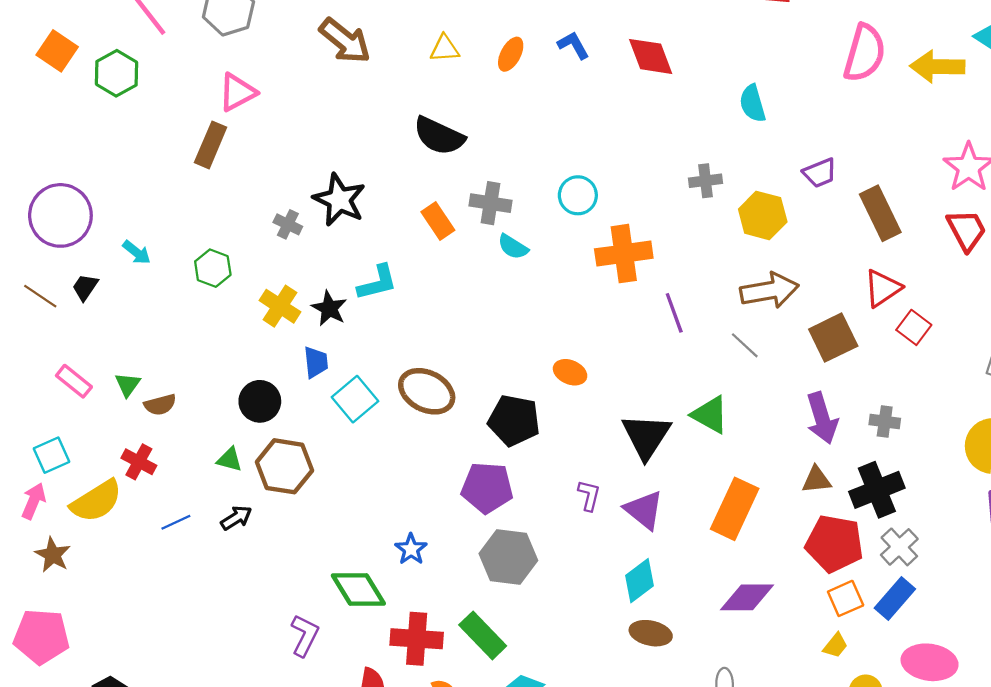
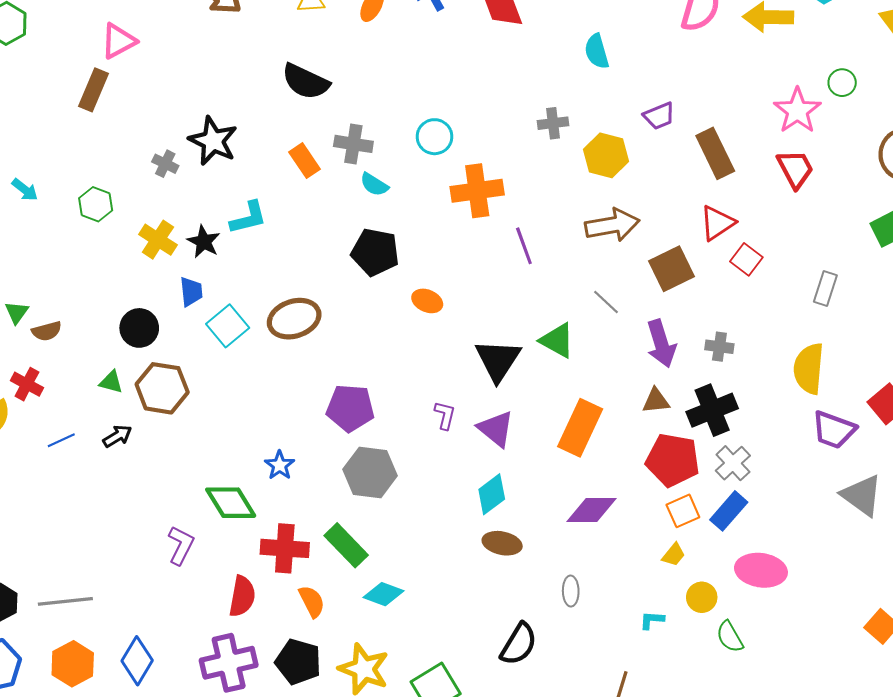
gray line: (745, 345) -> (606, 302), moved
brown ellipse: (427, 391) -> (294, 319), turned -45
black pentagon: (514, 420) -> (375, 252), moved

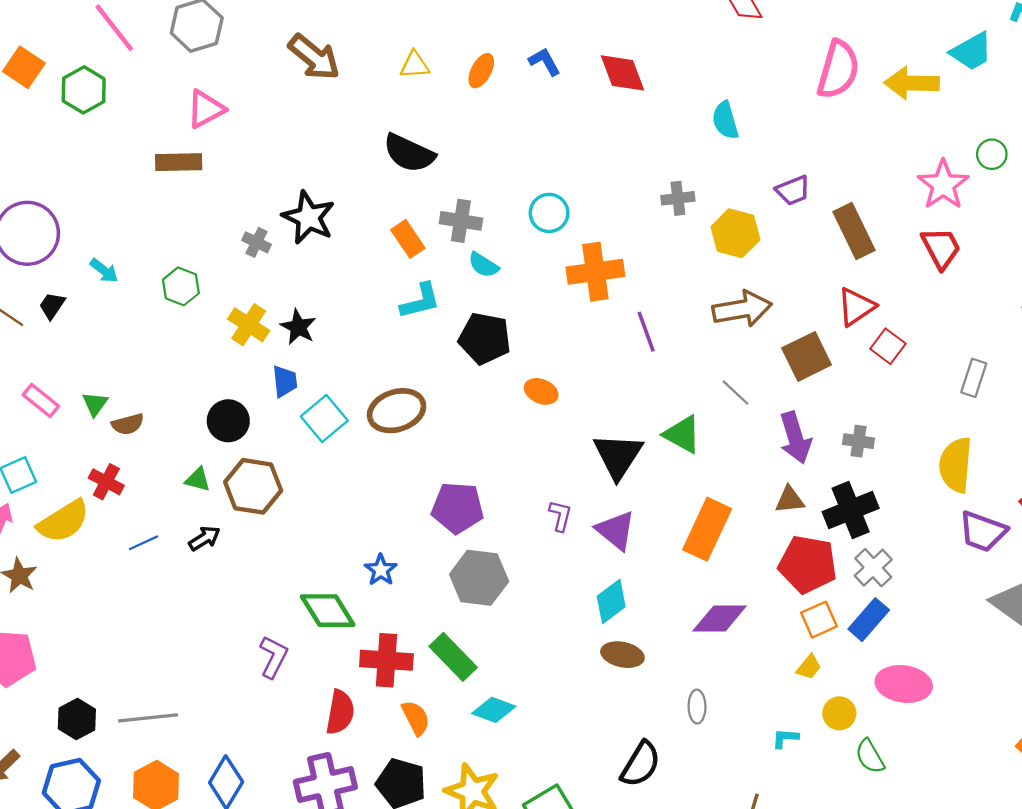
brown rectangle: (93, 90) -> (179, 162), turned 66
cyan L-shape: (248, 218) -> (420, 301), moved

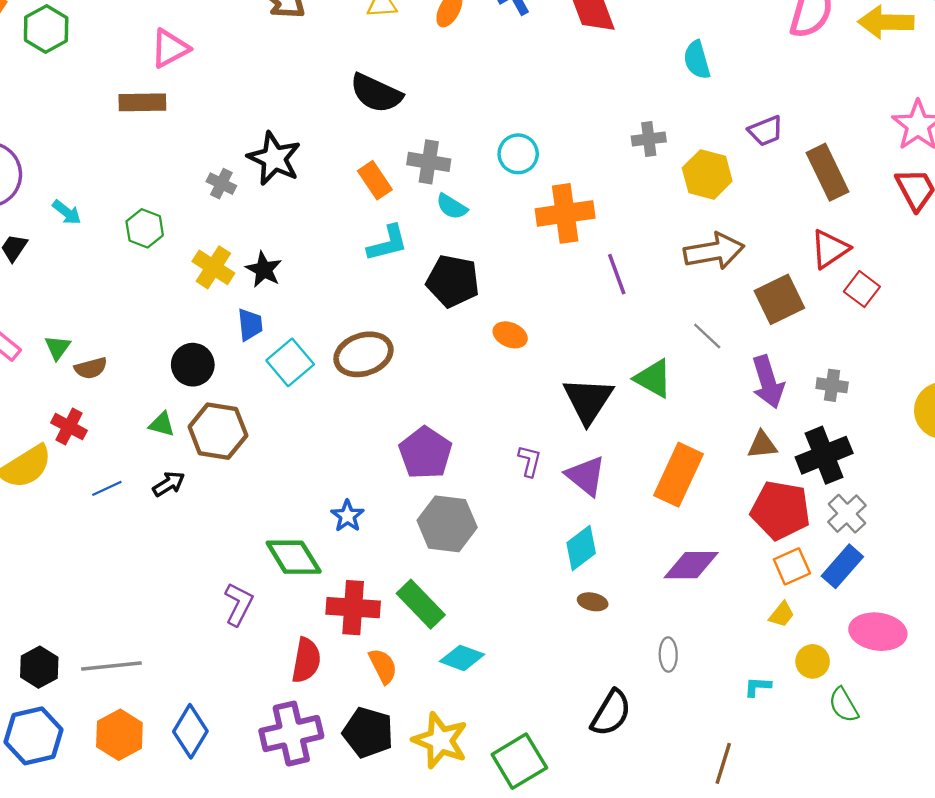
purple pentagon: (458, 508) -> (425, 453), turned 30
brown ellipse: (622, 655) -> (593, 602), size x0.7

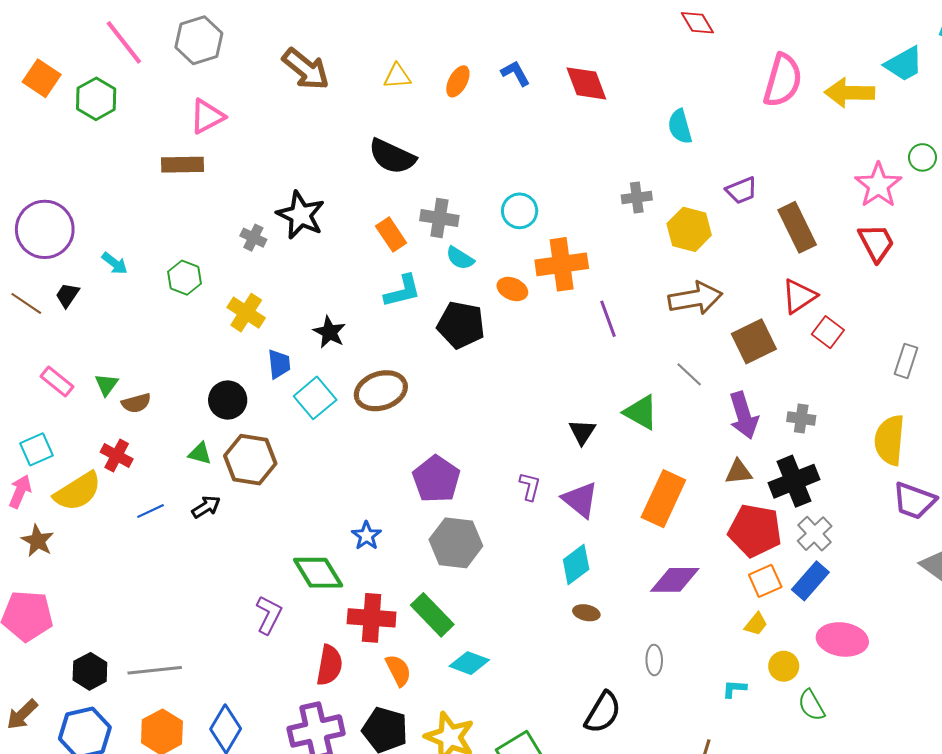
black star: (264, 270) -> (329, 332), moved
orange ellipse: (510, 335) -> (512, 289), moved
black triangle: (588, 400) -> (582, 432), size x0.6

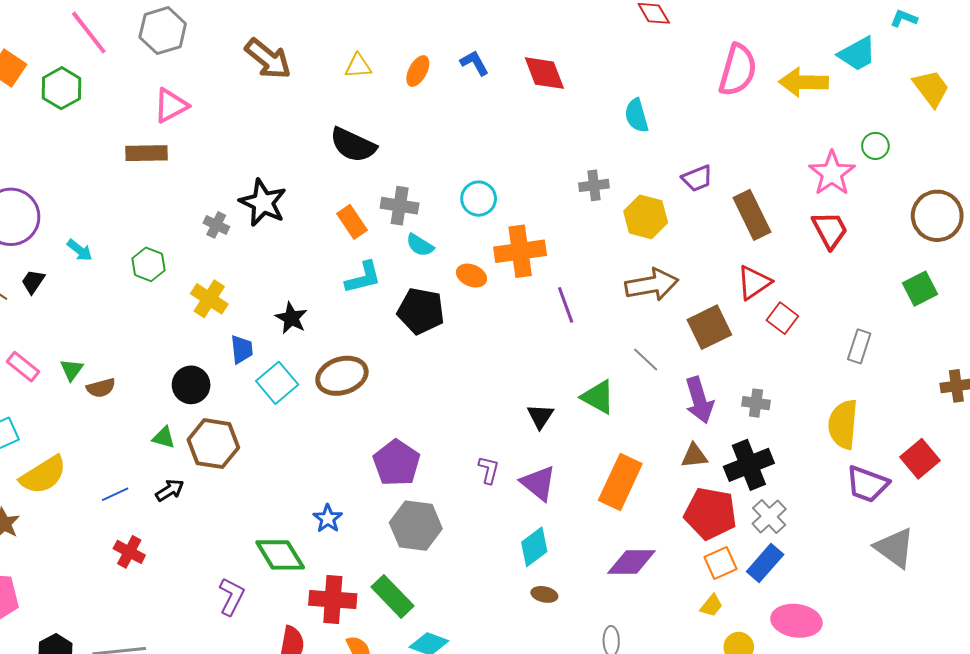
red cross: (117, 455) -> (129, 552), moved

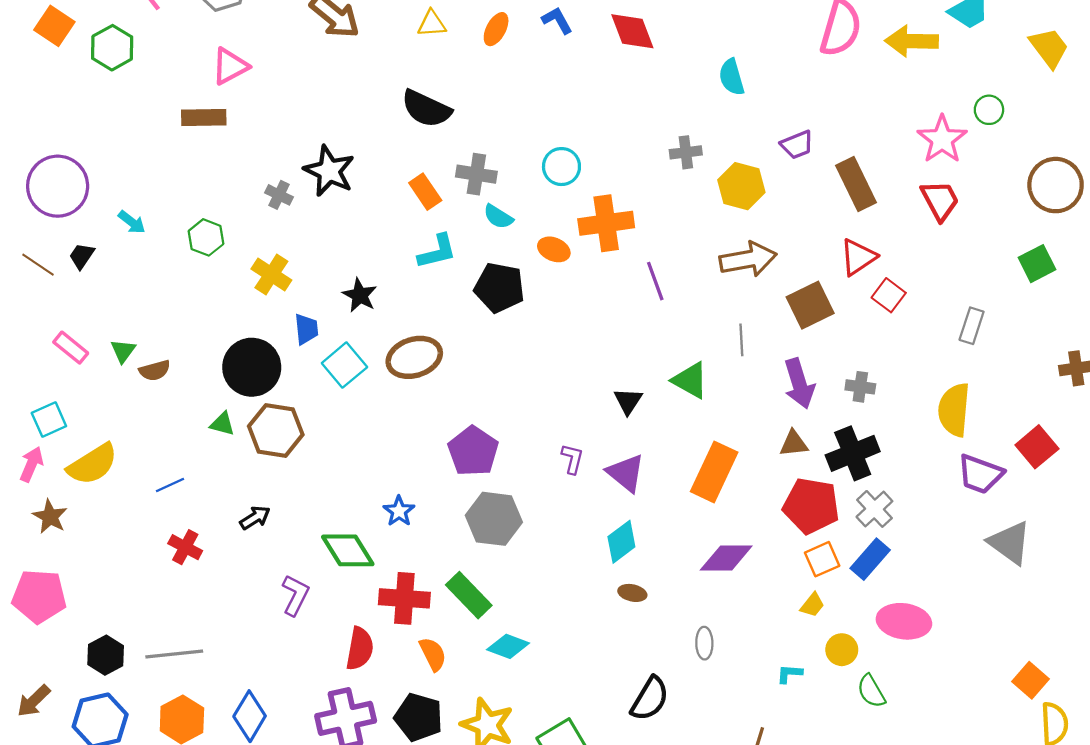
gray line: (646, 360) -> (741, 340), turned 44
black circle: (191, 385) -> (252, 367), size x1.4
black arrow: (170, 490) -> (255, 518), moved

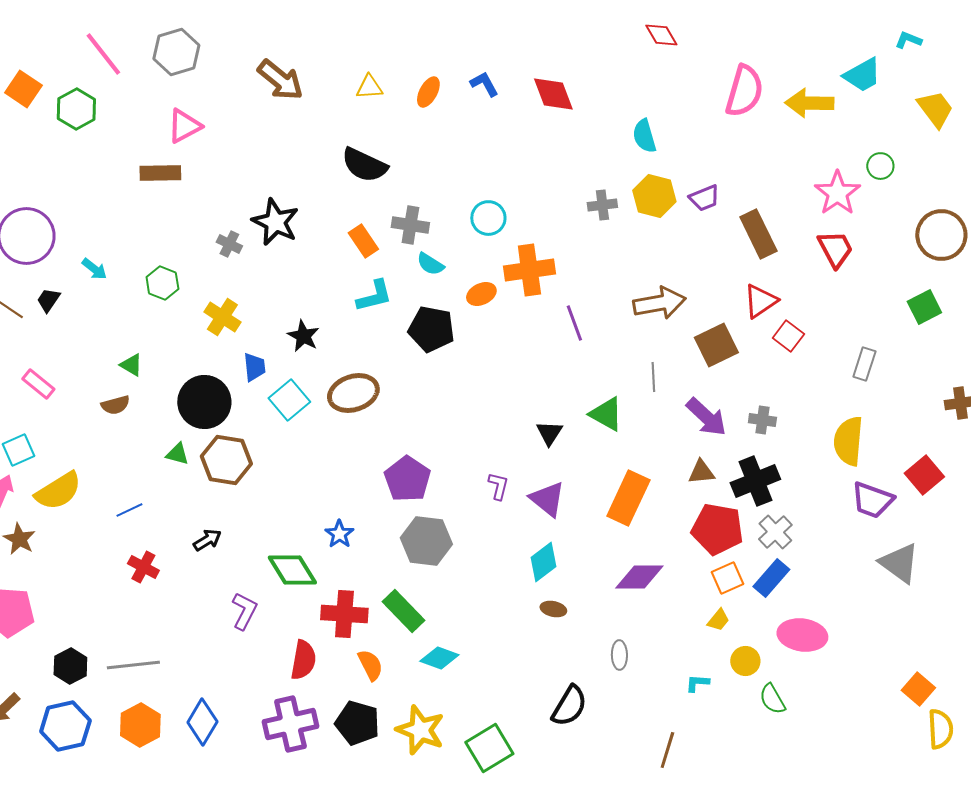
yellow hexagon: (741, 186) -> (654, 196), moved
orange ellipse: (554, 249) -> (481, 294), turned -48
green triangle: (123, 351) -> (131, 365), moved, turned -35
purple arrow: (799, 384) -> (706, 417), turned -30

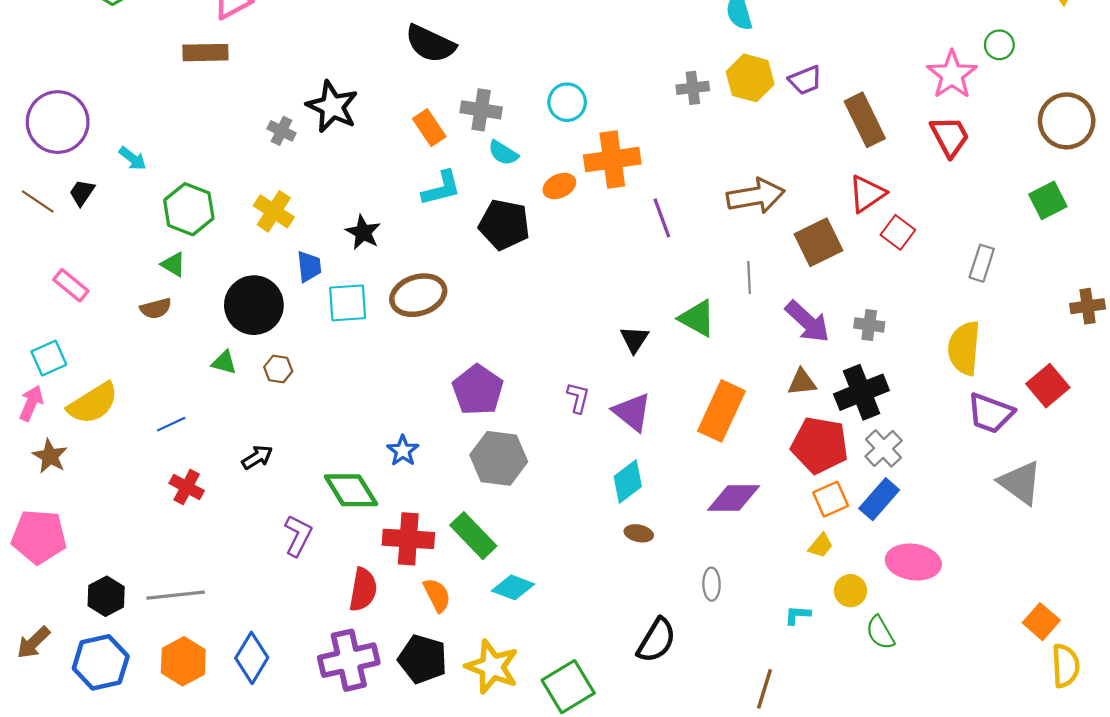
green hexagon: (162, 283) -> (189, 209), moved, size x1.4
cyan square: (289, 400) -> (348, 303), turned 36
brown hexagon: (226, 460) -> (278, 369), size x0.5

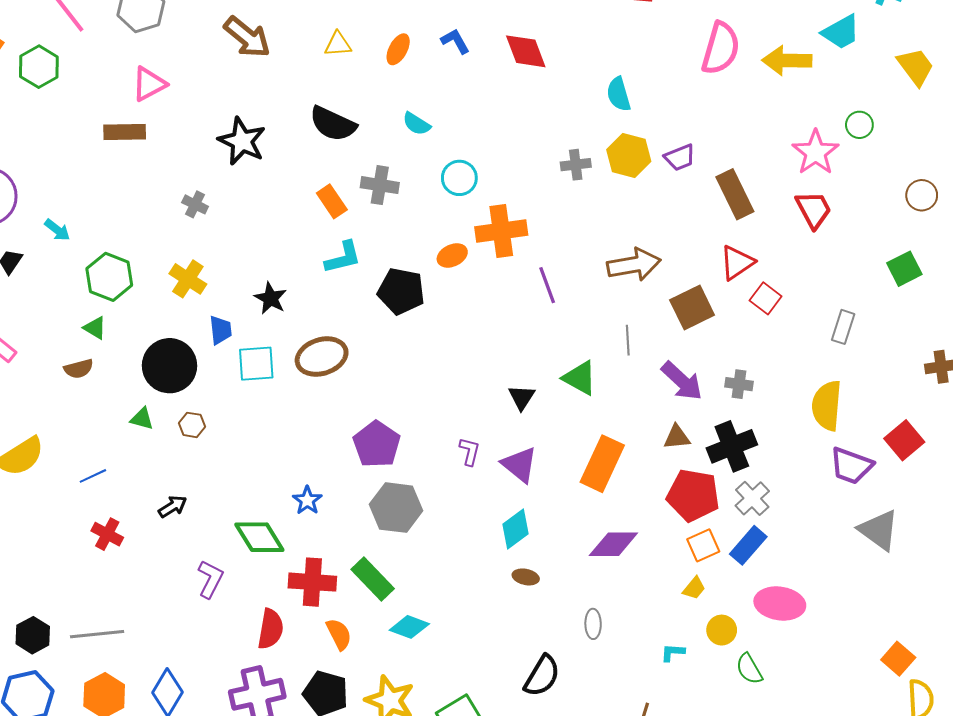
black star: (332, 107) -> (242, 141), moved
brown circle: (1067, 121) -> (922, 195), size x0.6
cyan semicircle: (503, 153) -> (416, 124), moved

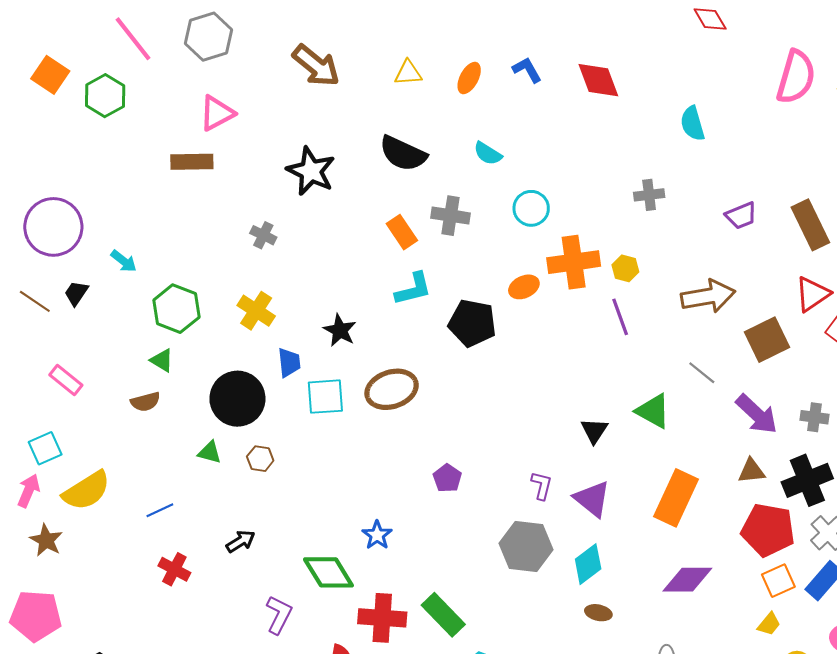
yellow hexagon: (629, 155) -> (625, 268), moved, size x0.6
purple trapezoid: (680, 157) -> (741, 216), moved
gray line: (628, 340) -> (702, 373), turned -48
purple pentagon: (377, 444) -> (447, 478), size x0.6
gray hexagon: (396, 508) -> (526, 546), moved

